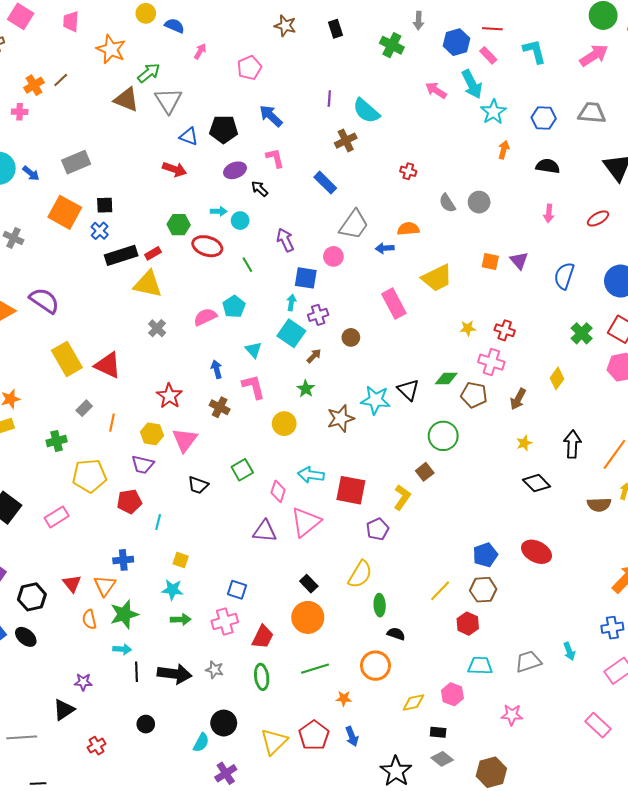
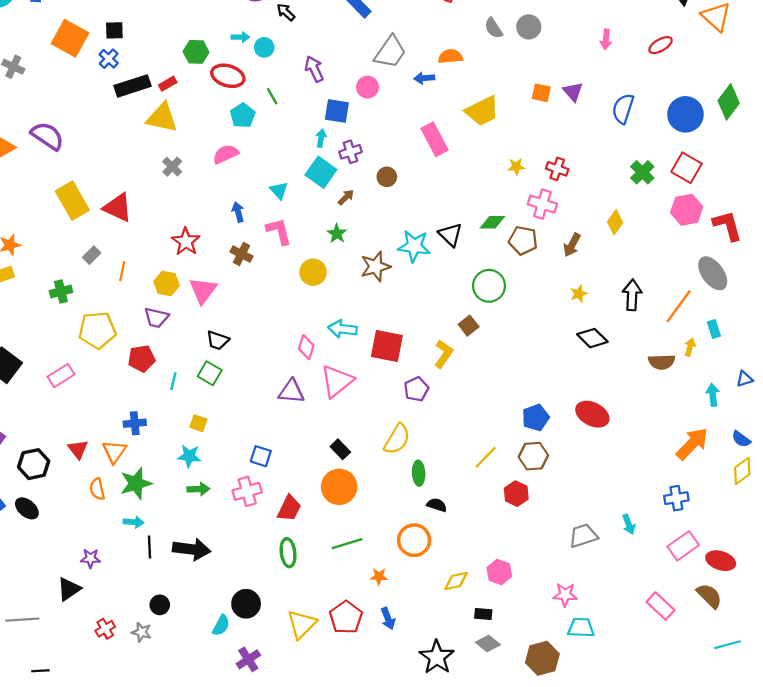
cyan pentagon: (234, 307) -> (243, 115), moved
green square: (242, 470) -> (210, 373), moved, turned -30
cyan trapezoid: (480, 666) -> (581, 628), moved
gray star: (214, 670) -> (142, 632), moved

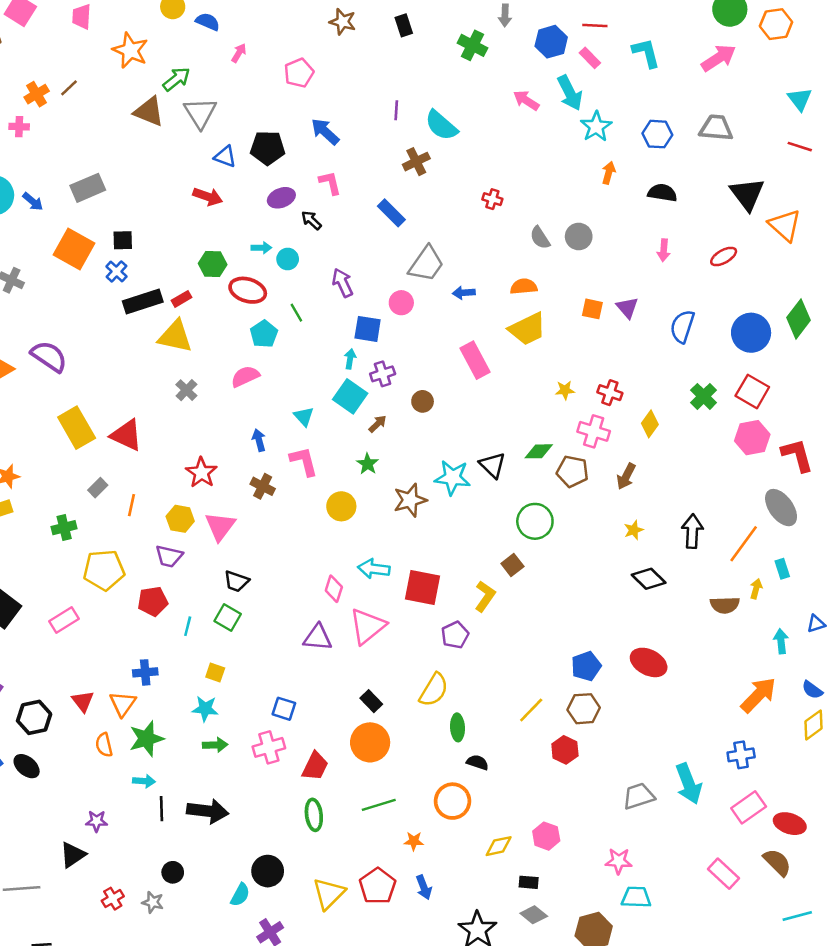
orange semicircle: (450, 56) -> (524, 286), moved
yellow diamond: (615, 222) -> (650, 424), moved
cyan arrow: (629, 524) -> (689, 784), size x1.8

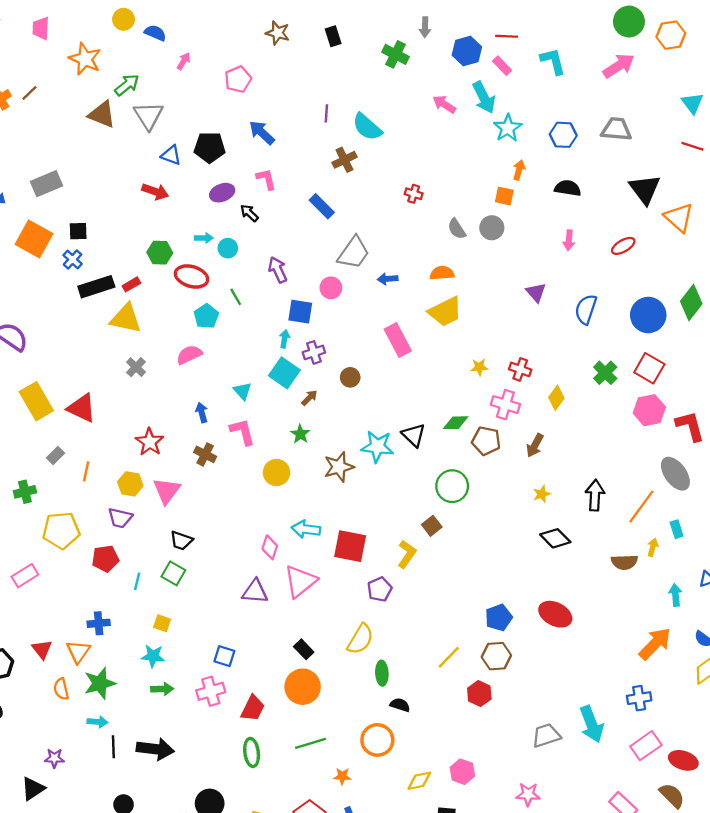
orange square: (592, 309) -> (504, 196), moved

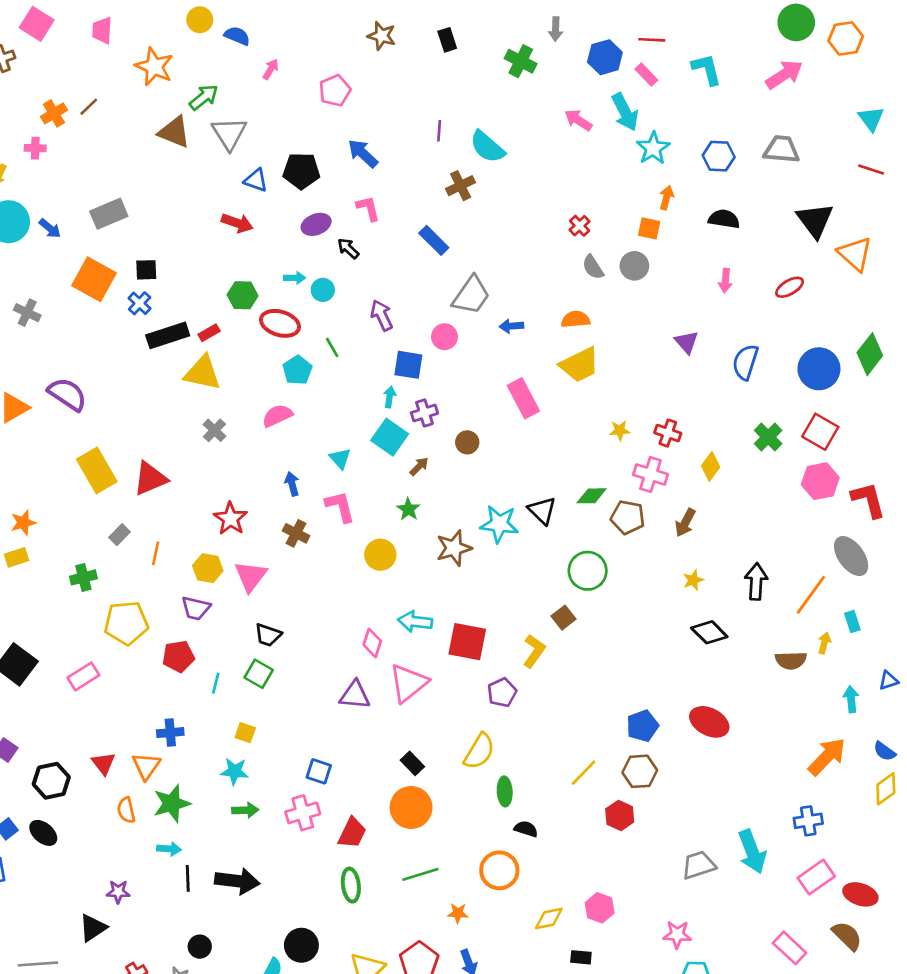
red cross: (414, 194) -> (580, 226), moved, turned 30
red triangle: (82, 408) -> (150, 478), turned -48

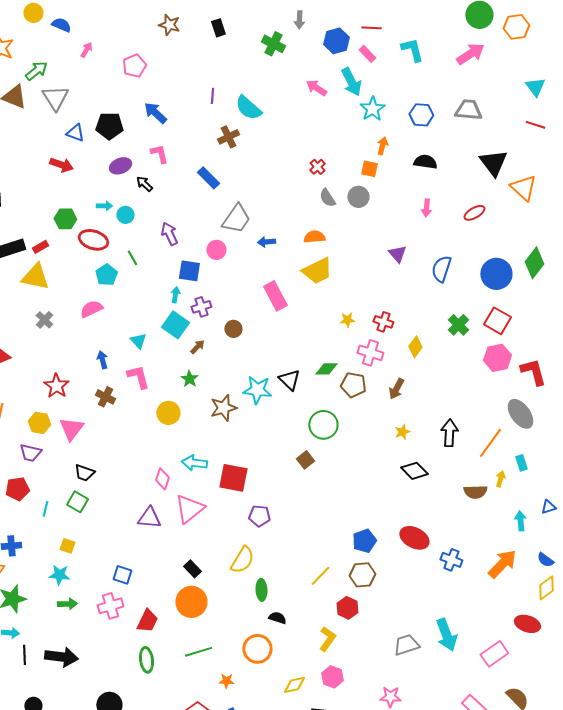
yellow L-shape: (534, 651) -> (327, 639), moved
purple pentagon: (502, 692) -> (259, 516), turned 30
blue cross: (808, 821) -> (451, 560), moved, turned 30
red ellipse: (860, 894) -> (527, 624), moved

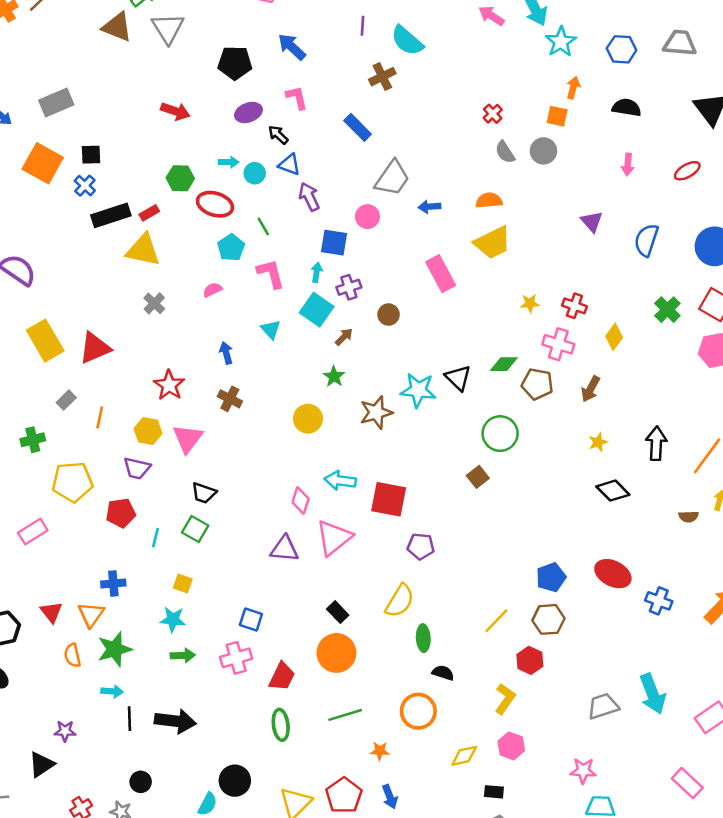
blue triangle: (75, 133) -> (289, 165), moved
pink semicircle: (91, 309) -> (213, 290), size x0.7
pink L-shape: (138, 377) -> (271, 274), moved
brown semicircle: (475, 492) -> (689, 517), size x0.7

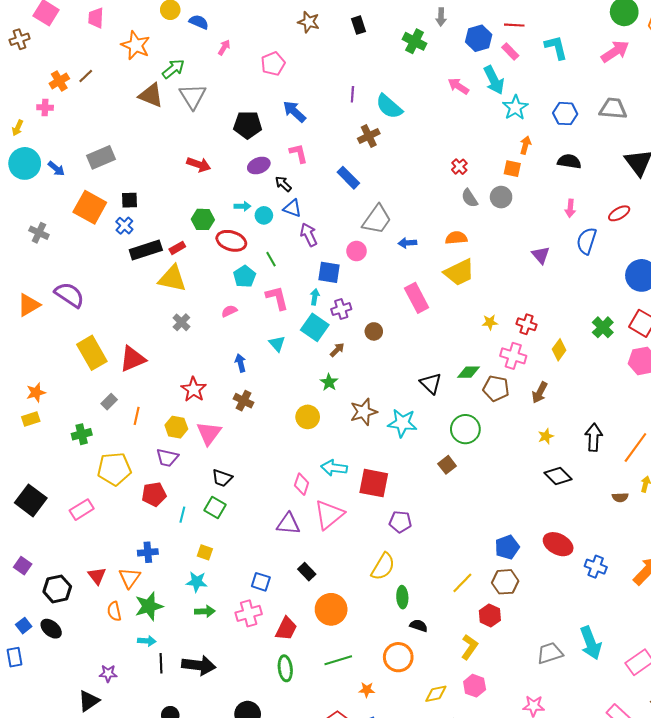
blue semicircle: (646, 240) -> (587, 241), moved
cyan star: (418, 390) -> (402, 423), moved
black rectangle: (338, 612) -> (307, 572), moved

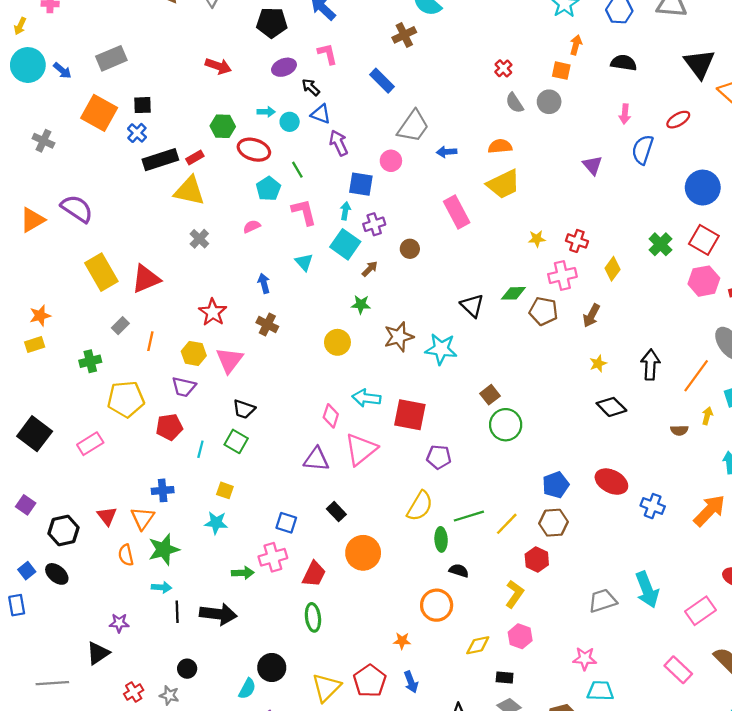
pink cross: (513, 356) -> (562, 275), turned -30
green star: (329, 382) -> (361, 304), turned -30
green circle: (465, 429) -> (506, 425), moved
green arrow: (205, 611) -> (243, 573), moved
green line: (338, 660) -> (469, 516), moved

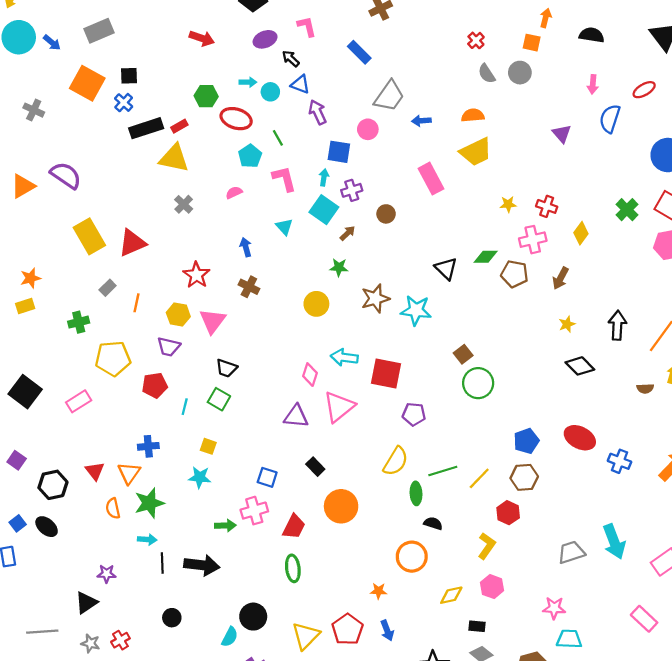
gray star: (169, 695) -> (90, 643), moved

